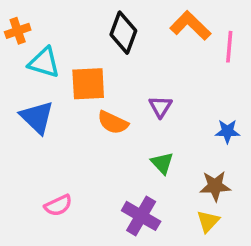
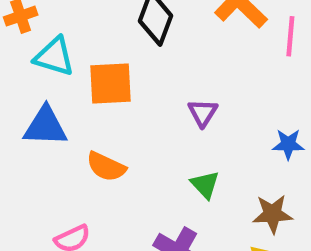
blue triangle: (37, 117) -> (45, 126), turned -42
orange semicircle: (113, 123) -> (106, 167), moved

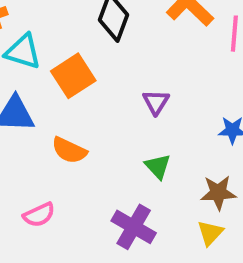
orange square: (111, 83) -> (73, 76), turned -30

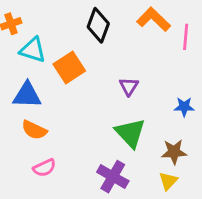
orange semicircle: (69, 150) -> (34, 130), moved
green triangle: (158, 166) -> (130, 133), size x1.6

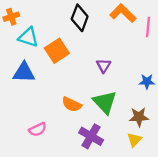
orange semicircle: (34, 130) -> (72, 104), moved

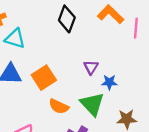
orange square: (57, 51) -> (44, 78), moved
blue star: (147, 82) -> (109, 82), moved

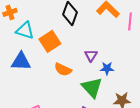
orange square: (44, 78) -> (50, 41), moved
orange semicircle: (59, 106) -> (63, 69), moved

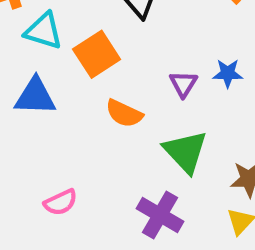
blue star: (107, 68) -> (228, 73), moved

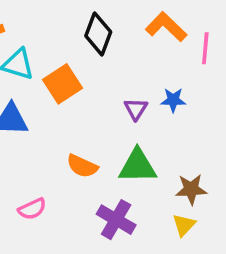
orange semicircle: (124, 113) -> (82, 166), moved
green triangle: (185, 152) -> (138, 166), turned -48

